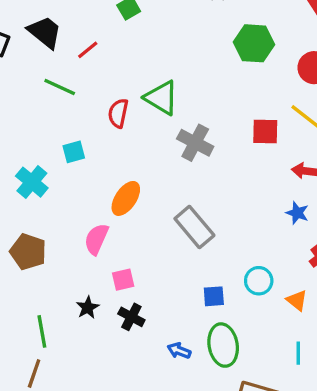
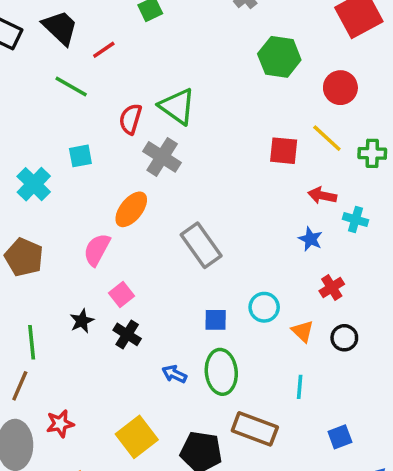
gray cross: (195, 143) -> (162, 157), moved
pink square: (123, 280) -> (122, 295), turned -30

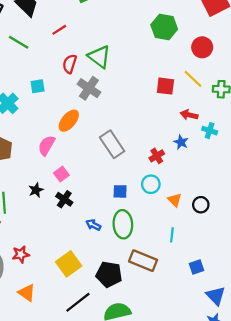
red line: (104, 50) -> (59, 30), moved
green line: (71, 86) -> (19, 42), moved
red cross: (332, 288) -> (157, 156), moved

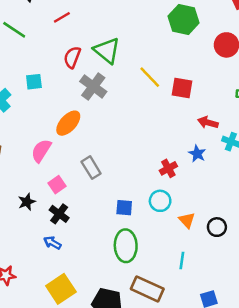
yellow line: (193, 79) -> (150, 77), moved
gray rectangle: (112, 144) -> (91, 168), moved, size x0.7
blue arrow: (93, 225) -> (52, 243), moved

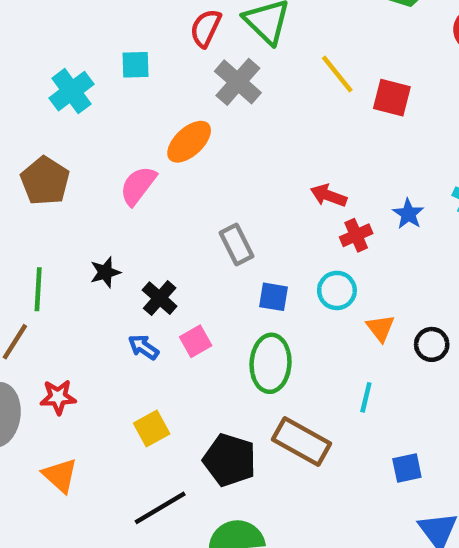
red arrow: (208, 122) -> (328, 196), moved
gray rectangle: (91, 168) -> (237, 245), moved
pink square: (57, 185) -> (196, 341), moved
yellow square: (61, 289) -> (152, 429), size x0.7

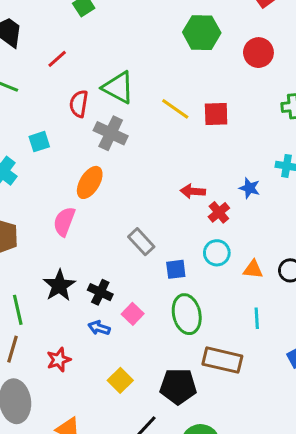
black star: (105, 272) -> (59, 285), size x1.5
orange triangle: (381, 328) -> (253, 269), turned -30
red star: (58, 397) -> (59, 360), moved

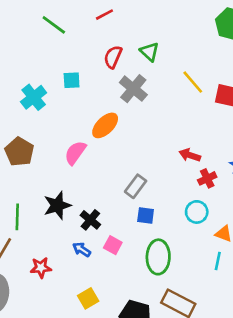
green triangle: (118, 87) -> (150, 52), size x0.7
gray rectangle: (141, 242) -> (136, 186), turned 65
blue square: (176, 269) -> (146, 215), moved
pink square: (133, 314) -> (113, 245), turned -30
cyan line: (257, 318) -> (218, 261), moved

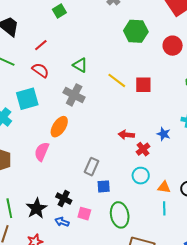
red semicircle: (113, 57) -> (40, 70), moved, turned 114
cyan square: (72, 80) -> (27, 99), size x1.6
black star: (57, 205) -> (37, 208), moved

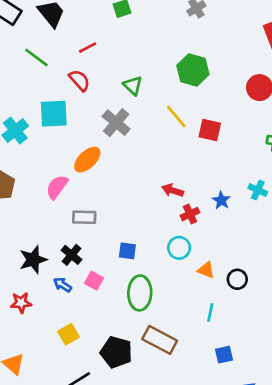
green hexagon: (136, 31) -> (193, 70), moved
gray rectangle: (92, 167) -> (84, 217), moved, turned 54
cyan line: (164, 208) -> (210, 312), moved

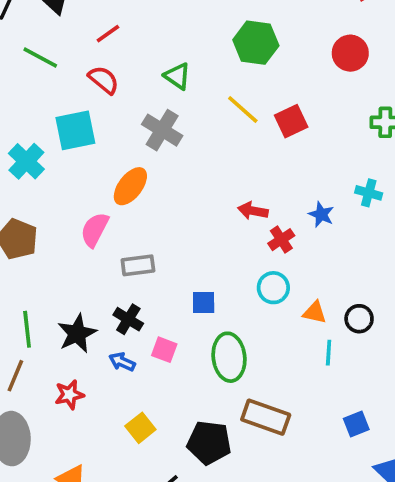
red square: (210, 130) -> (291, 121), turned -30
cyan line: (210, 312) -> (329, 353), moved

